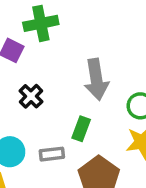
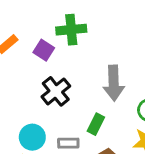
black cross: (31, 96) -> (56, 91), size x1.4

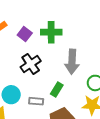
green cross: (71, 30) -> (51, 32), moved

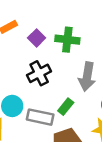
gray rectangle: (36, 101) -> (40, 117), size x1.5

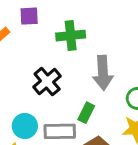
purple square: (37, 38) -> (29, 16), moved, turned -35

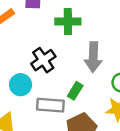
cyan circle: (25, 126) -> (21, 85), moved

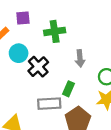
gray arrow: (93, 57) -> (80, 58), size x0.7
cyan circle: (21, 85) -> (19, 53), moved

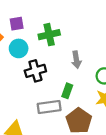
cyan circle: (19, 53) -> (19, 48), moved
black cross: (38, 67) -> (35, 71), turned 30

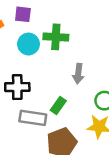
cyan circle: (19, 48) -> (28, 44), moved
black cross: (35, 71) -> (17, 87), moved

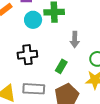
gray rectangle: (33, 118) -> (34, 89), moved

